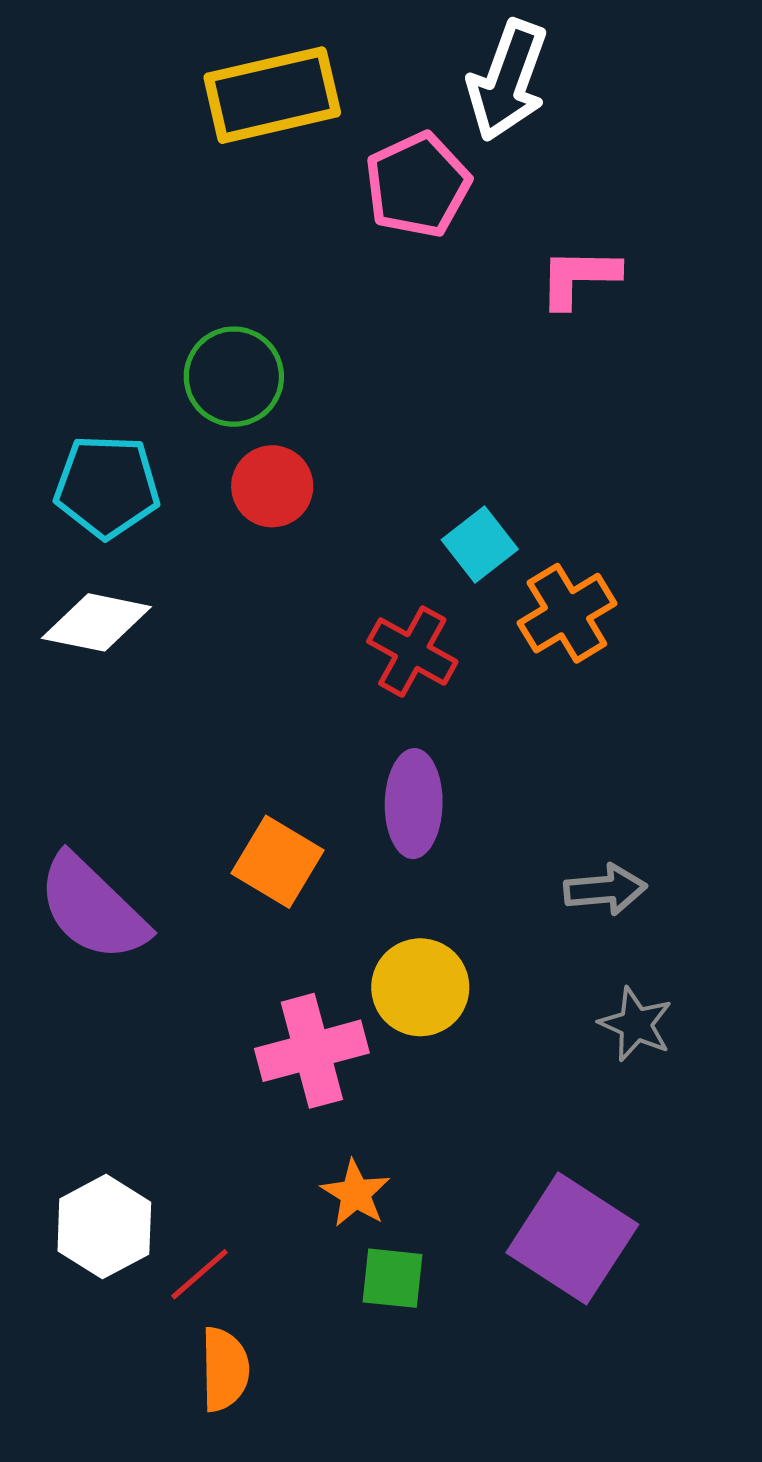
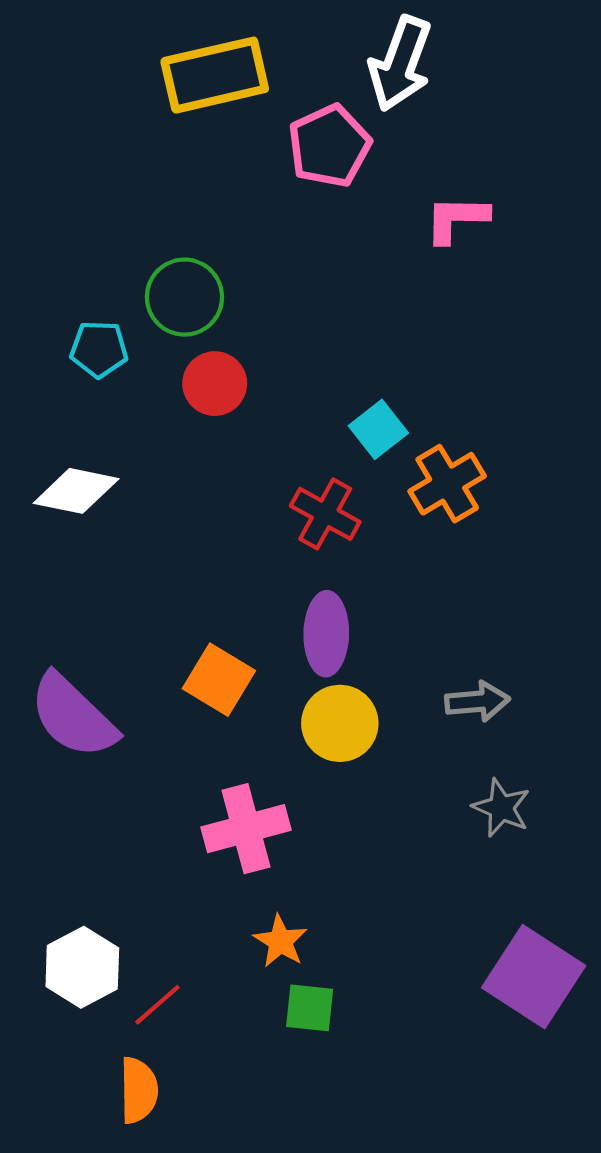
cyan pentagon: (107, 486) -> (99, 349), moved, size x0.7
yellow circle: (420, 987) -> (340, 723), moved
purple square: (572, 1238) -> (534, 977), moved
orange semicircle: (225, 1369) -> (139, 1090), moved

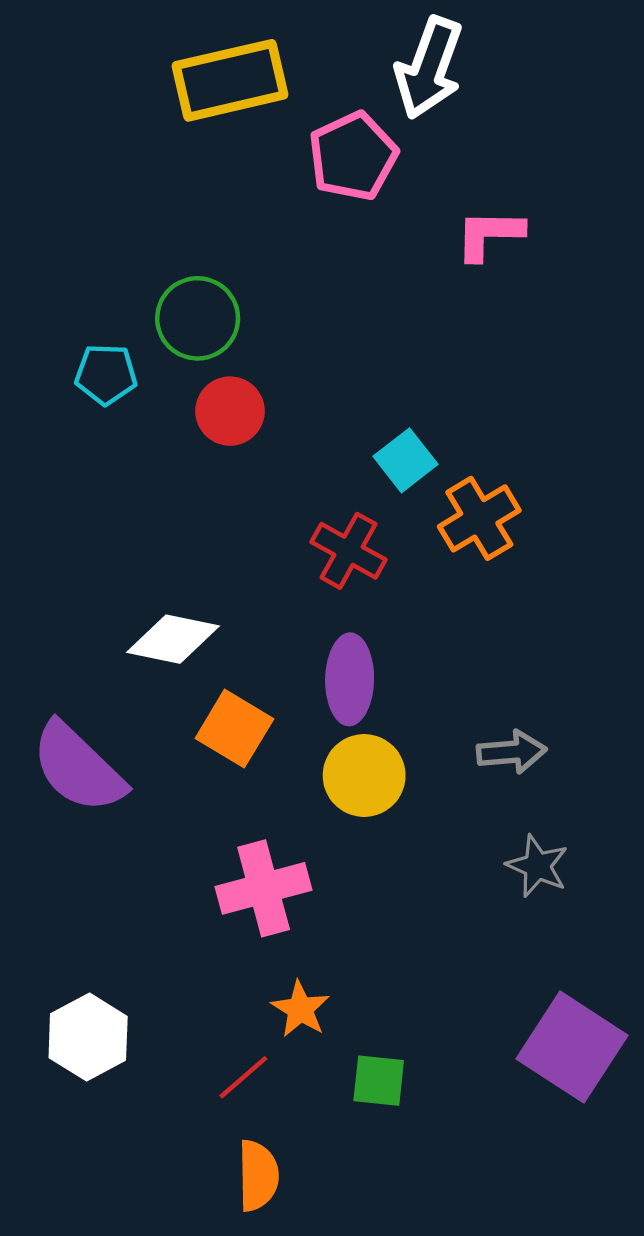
white diamond: (76, 491) -> (173, 639), moved
red line: (157, 1005) -> (243, 1077), moved
green square: (310, 1008) -> (379, 1081), moved
orange semicircle: (139, 1090) -> (258, 1176), moved

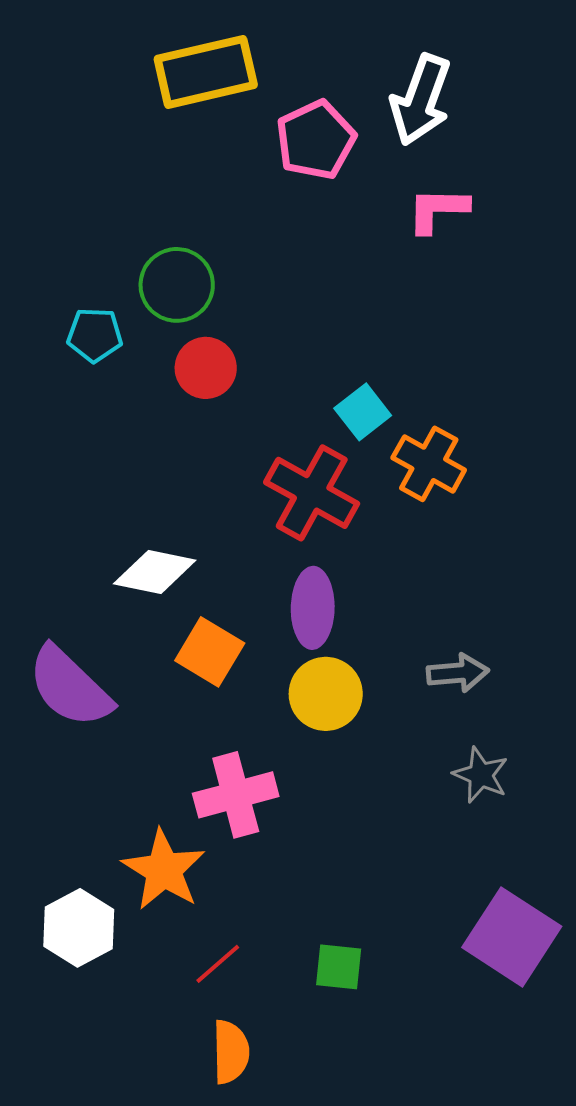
white arrow: (429, 68) -> (421, 100), moved
orange cross: (479, 518) -> (429, 464), turned -30
red cross: (348, 551) -> (312, 493), size x1.4
orange star: (300, 1009) -> (164, 870), moved, size x1.6

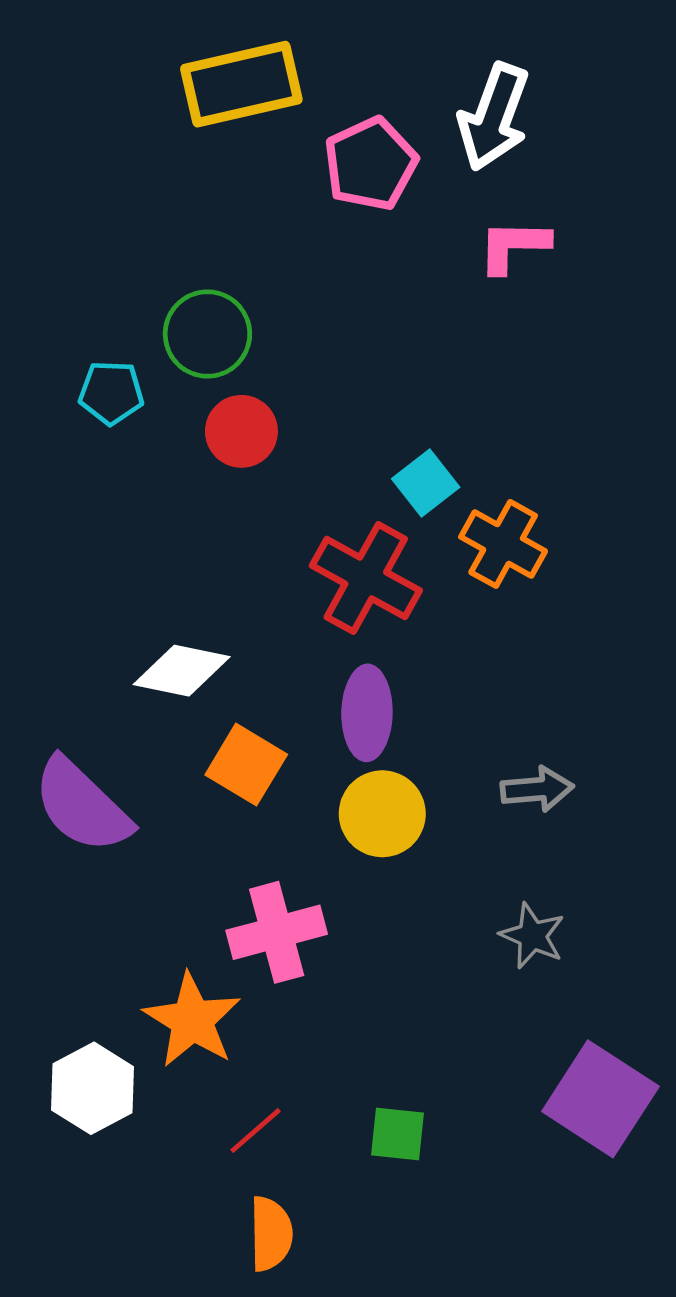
gray star: (481, 775) -> (532, 936), moved

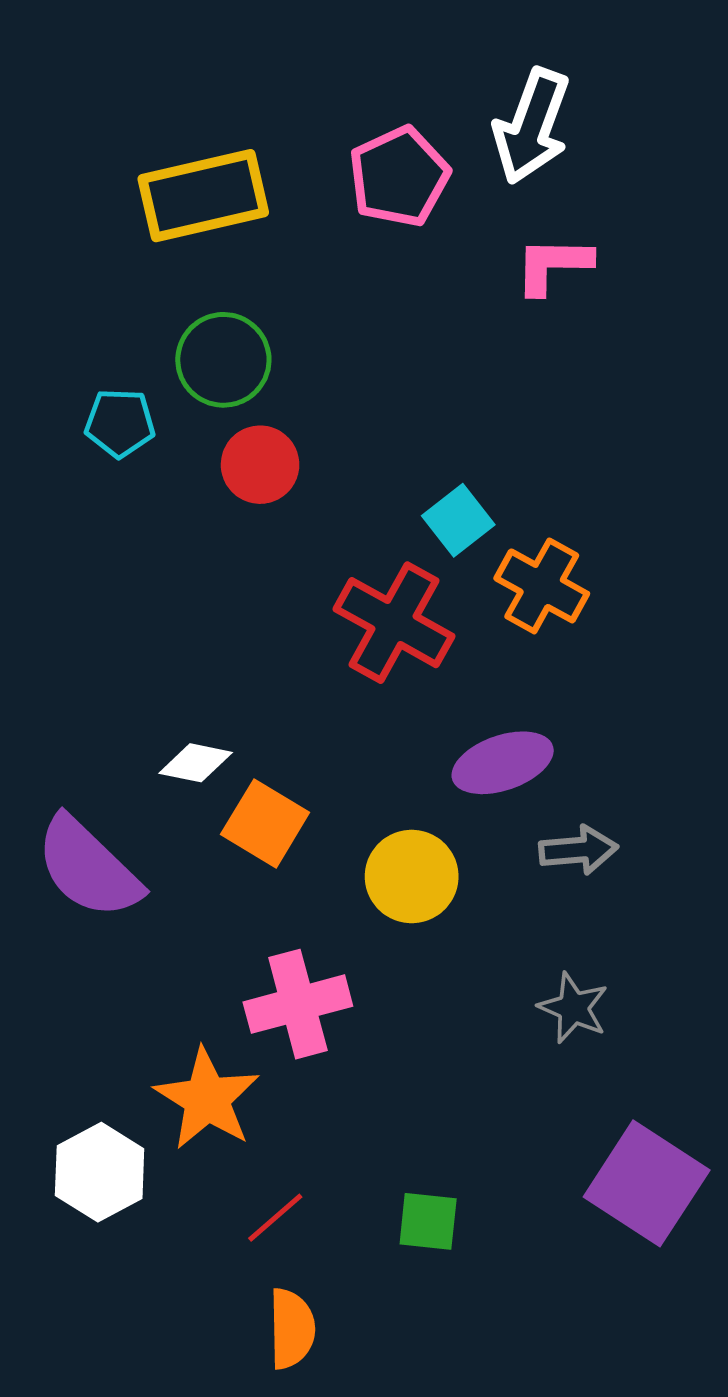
yellow rectangle: (241, 84) -> (203, 196), moved
white diamond: (182, 671) -> (196, 763), moved, size x0.7
purple ellipse: (367, 713) -> (503, 763), moved, turned 70

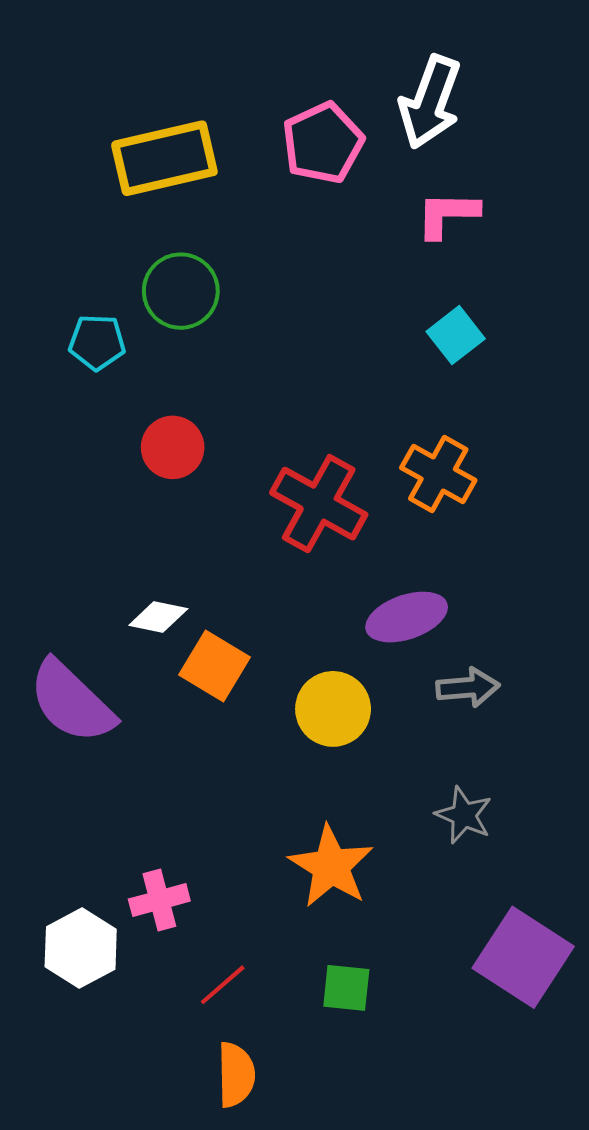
red circle: (260, 465) -> (173, 447), moved
cyan square: (458, 520) -> (456, 335), moved
pink cross: (298, 1004) -> (159, 900), moved, size x0.7
orange star: (207, 1099) -> (331, 866), moved

